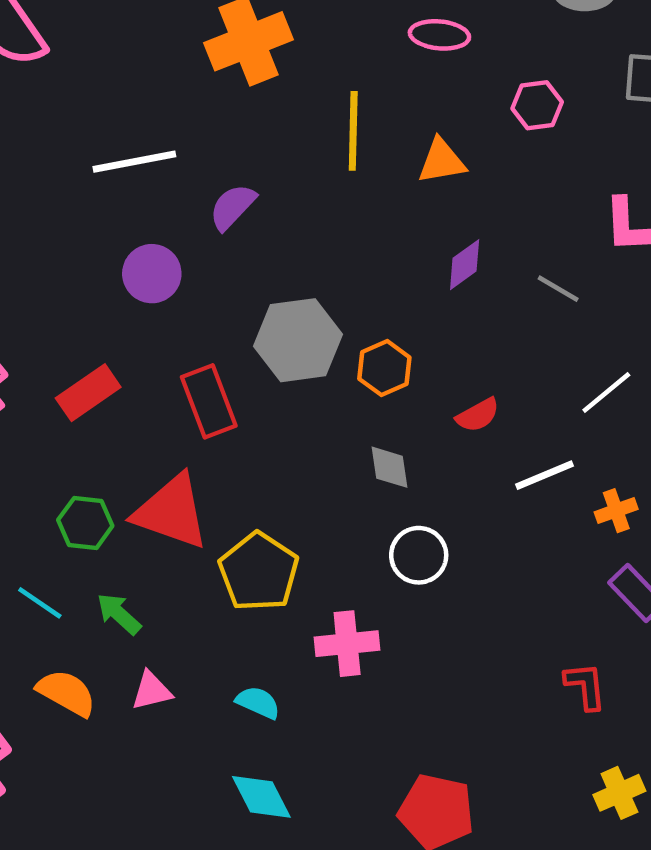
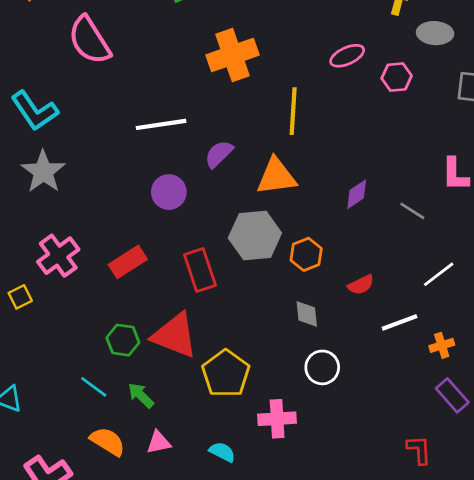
pink ellipse: (439, 35) -> (347, 56), turned -32
pink hexagon: (537, 105) -> (397, 77), moved
orange triangle: (442, 161) -> (276, 176), moved, size x1.4

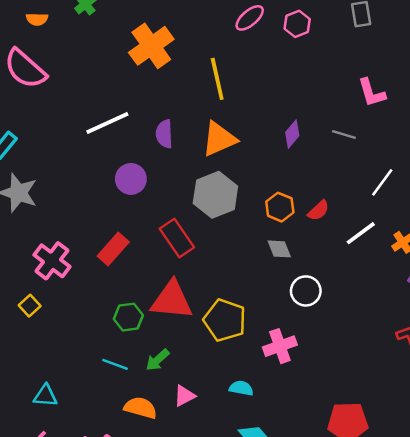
purple semicircle: (219, 154) -> (164, 134), turned -32
orange hexagon: (306, 254) -> (280, 207), moved
green arrow: (141, 395) -> (157, 360), turned -70

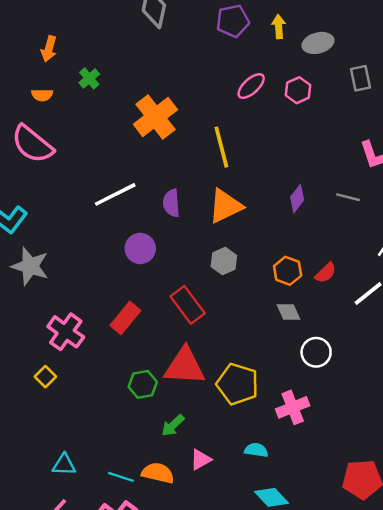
gray hexagon: (215, 195) -> (224, 261), size x0.6
cyan line: (115, 364) -> (121, 477), moved

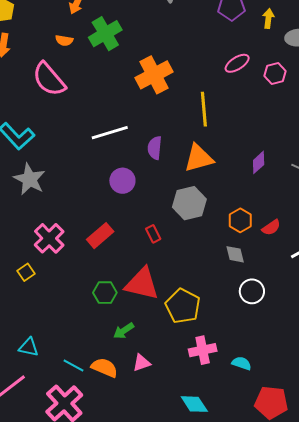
green cross: (89, 78) -> (105, 34), size x1.8
gray hexagon: (224, 261) -> (189, 203), size x1.5
red rectangle: (188, 305) -> (153, 234), size x0.6
pink cross: (293, 407) -> (203, 350), moved
cyan semicircle: (256, 450) -> (242, 363), moved

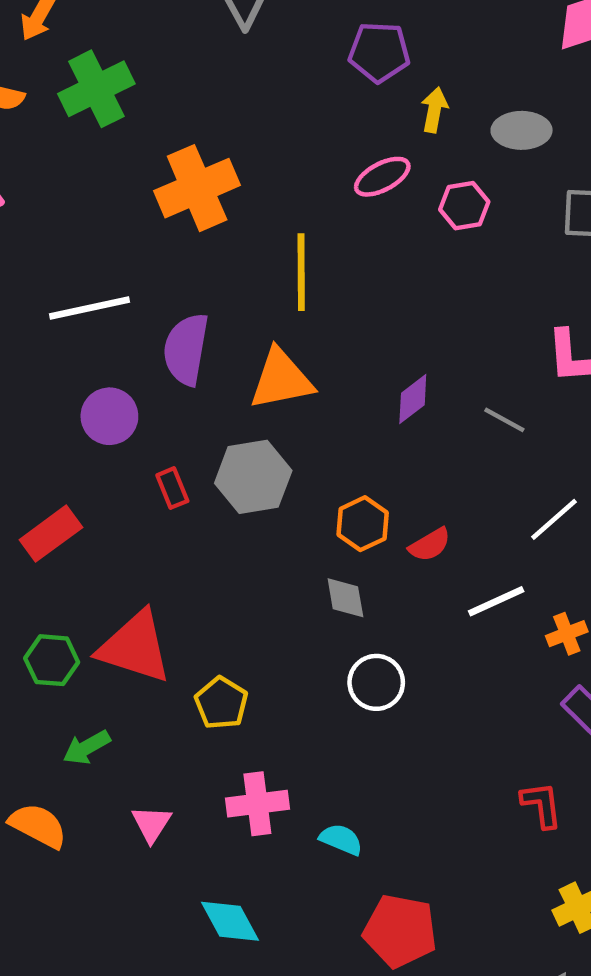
yellow arrow: (268, 18) -> (434, 110), moved
purple semicircle: (155, 148) -> (186, 349), size x1.4
red rectangle: (153, 234) -> (172, 488), moved
yellow pentagon: (183, 306) -> (221, 703), size x0.7
pink triangle: (142, 363) -> (151, 824), moved, turned -42

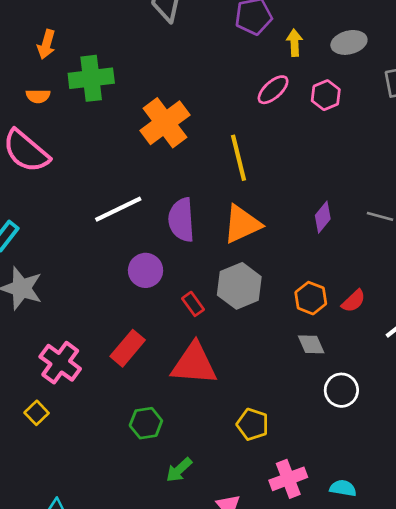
green cross: (96, 89) -> (91, 78), turned 33
red triangle: (135, 647) -> (194, 364), moved

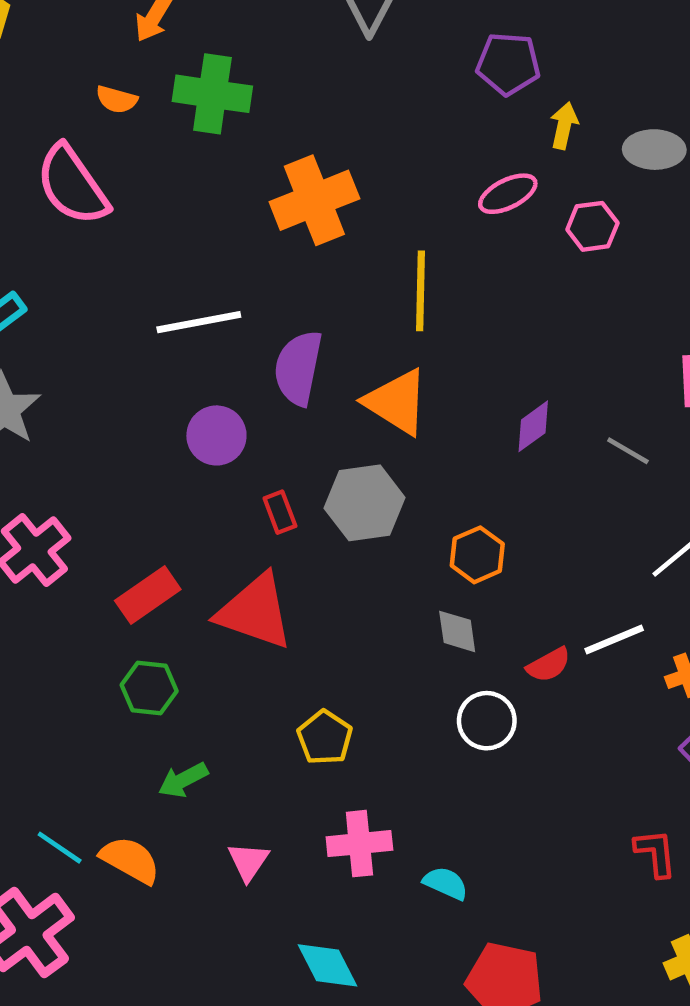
orange triangle: (242, 224) -> (397, 402), turned 42
red semicircle: (354, 301) -> (549, 665), moved
red rectangle: (128, 348) -> (148, 595), moved

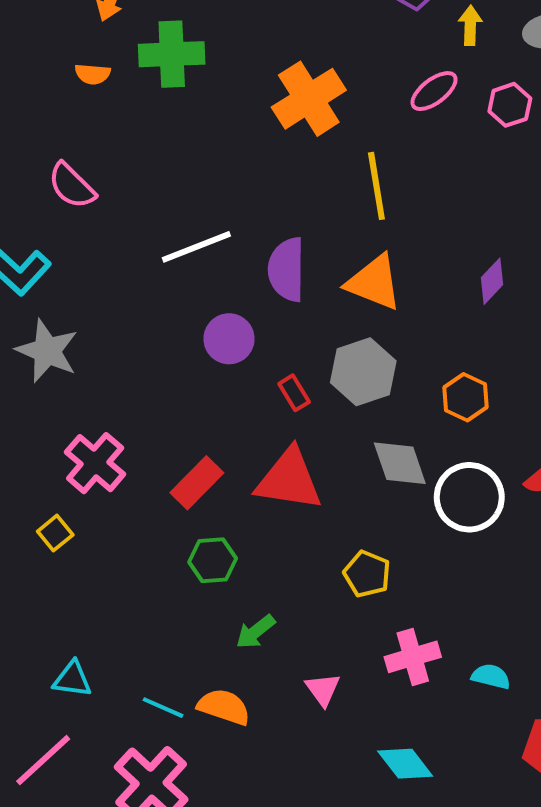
pink semicircle: (72, 185) -> (72, 186), moved, size x0.7
orange cross: (314, 200) -> (309, 99), moved
gray diamond: (457, 631) -> (400, 463), moved, size x1.4
white circle: (487, 721) -> (469, 497), moved, size x1.4

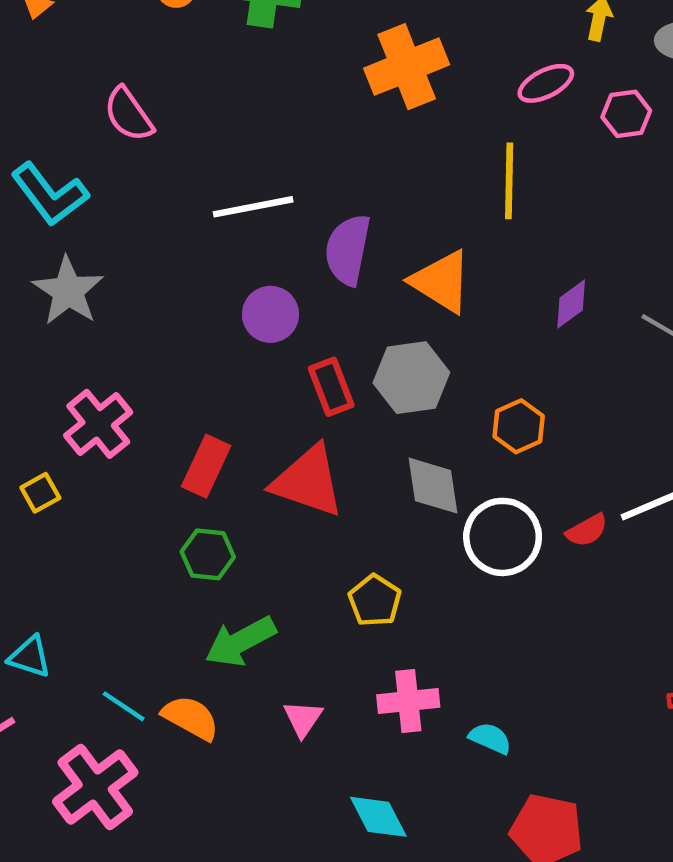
yellow line: (376, 186) -> (509, 181), moved
red rectangle: (294, 393) -> (331, 387), size x1.4
red rectangle: (197, 483) -> (206, 466), turned -30
green arrow: (255, 632) -> (240, 642), size x1.5

